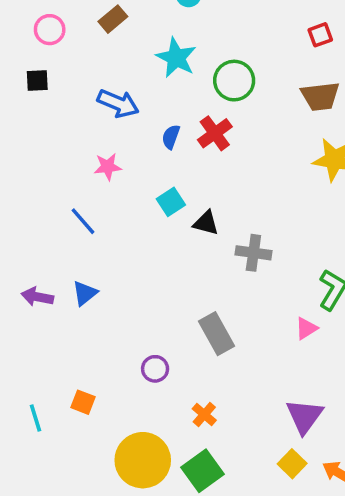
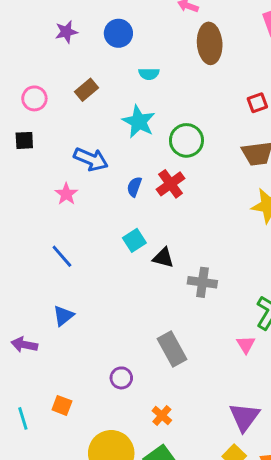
pink star: (108, 167) -> (66, 194), moved, turned -30
purple arrow: (37, 297) -> (24, 345), moved
pink triangle: (306, 328) -> (246, 345), turned -30

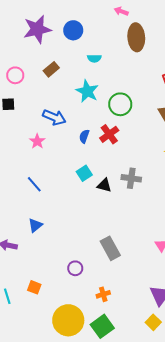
purple star: (66, 32) -> (37, 29), size x1.8
gray cross: (202, 282) -> (131, 178), moved
orange cross: (162, 416) -> (103, 294), turned 32

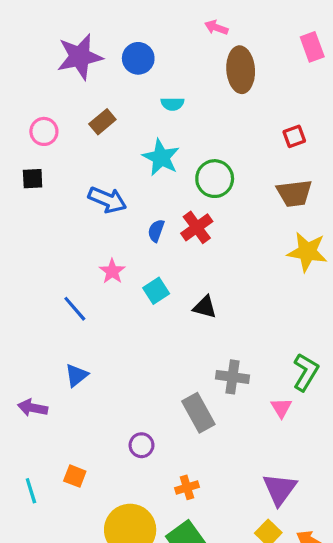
pink star: (37, 141) -> (112, 271), moved
gray cross: (131, 178) -> (233, 377), moved
black triangle: (104, 185) -> (205, 307), moved

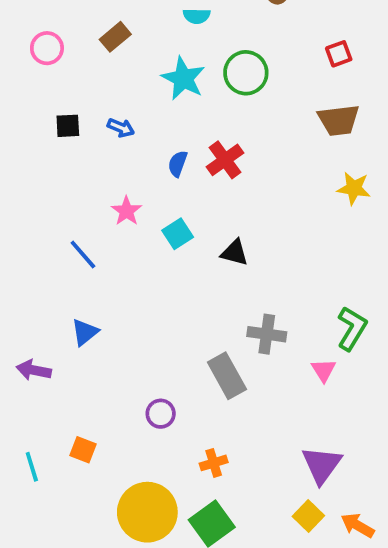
black square: (33, 179) -> (68, 126), moved
green circle: (215, 179) -> (246, 73), moved
blue arrow: (107, 200) -> (121, 128), size x0.6
yellow star: (307, 252) -> (354, 188), size x0.7

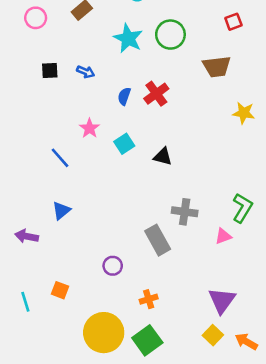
brown trapezoid: (339, 120) -> (217, 67), moved
pink triangle: (323, 370) -> (223, 236), turned 42

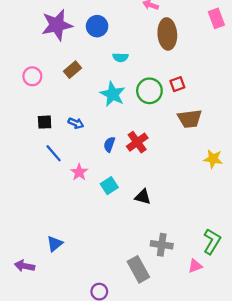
red square: (233, 22) -> (177, 84), moved
blue line: (60, 158) -> (54, 153), moved

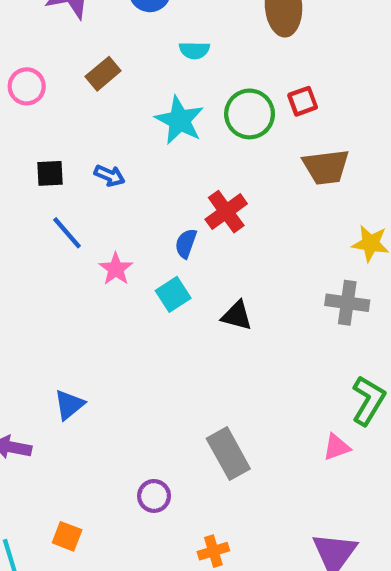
blue semicircle: (109, 144) -> (186, 243), moved
gray cross: (162, 245) -> (347, 303), moved

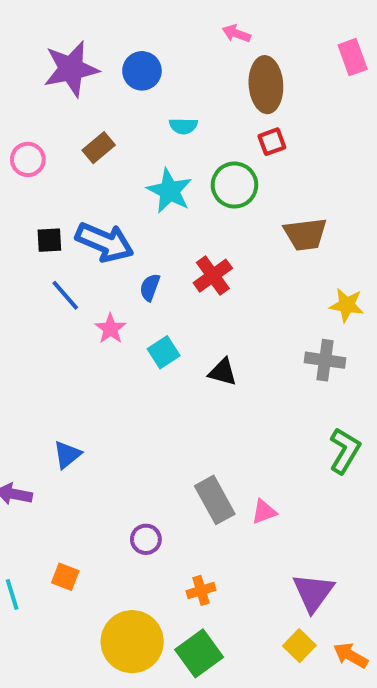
red square: (303, 101) -> (272, 142), moved
blue arrow: (109, 176) -> (105, 242), size x2.0
blue semicircle: (186, 243) -> (150, 287), moved
pink triangle: (337, 447) -> (264, 512), moved

